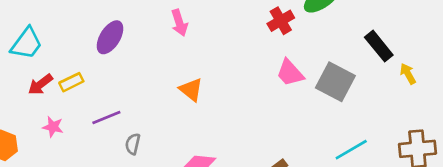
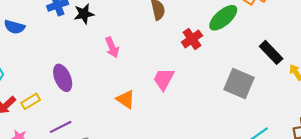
purple ellipse: (110, 37) -> (63, 78), moved, turned -50
pink trapezoid: (290, 73) -> (164, 79), moved, turned 75

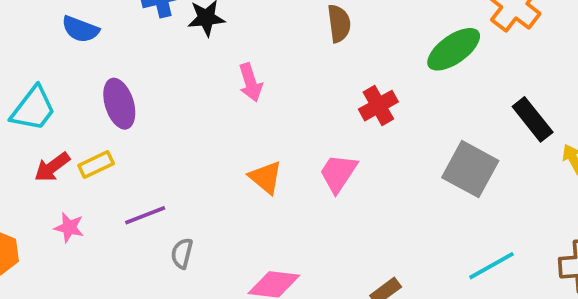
red cross: (192, 39) -> (378, 106), moved
purple ellipse: (63, 78) -> (119, 104), moved
pink trapezoid: (164, 79) -> (338, 173), moved

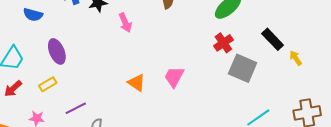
pink arrow: (250, 82) -> (125, 23), moved
red cross: (378, 106) -> (223, 43), moved
red arrow: (52, 167) -> (13, 89), moved

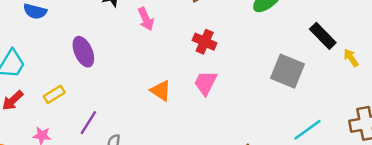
red cross: (223, 43) -> (205, 42), moved, turned -30
purple ellipse: (57, 51) -> (83, 52), moved
purple line: (76, 108) -> (88, 123), turned -30

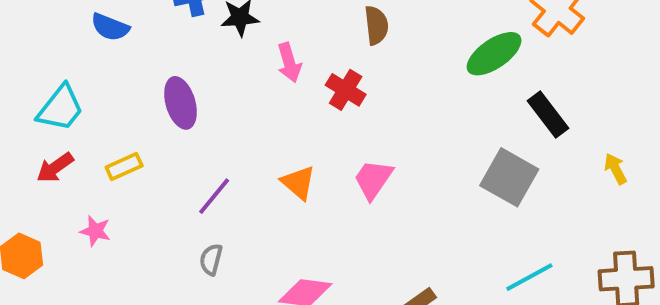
black rectangle: (323, 36) -> (548, 114), moved
red cross: (205, 42) -> (346, 90), moved
purple line: (88, 123) -> (214, 196), moved

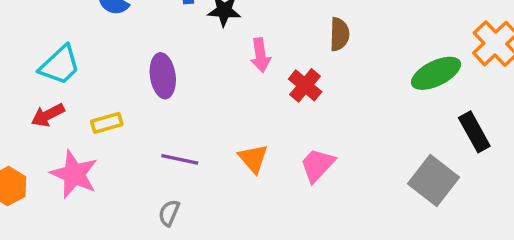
purple line: (214, 196) -> (180, 159), turned 54
pink star: (95, 231) -> (74, 174), size x1.8

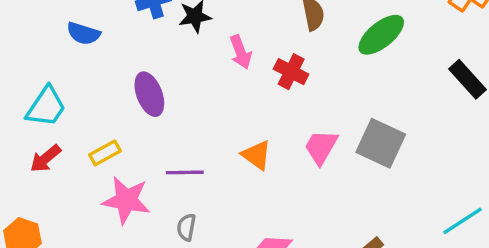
green ellipse: (436, 73) -> (381, 35), moved
pink star: (74, 174) -> (126, 200), moved
gray square: (433, 181) -> (381, 143), moved

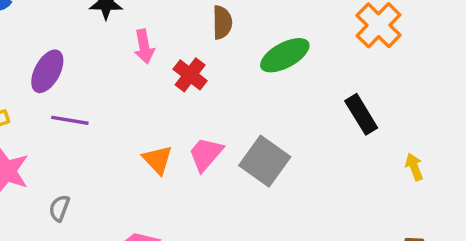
purple ellipse: (149, 94) -> (47, 71), turned 39
orange triangle: (257, 155) -> (158, 160), moved
purple line: (185, 172) -> (70, 120), moved

